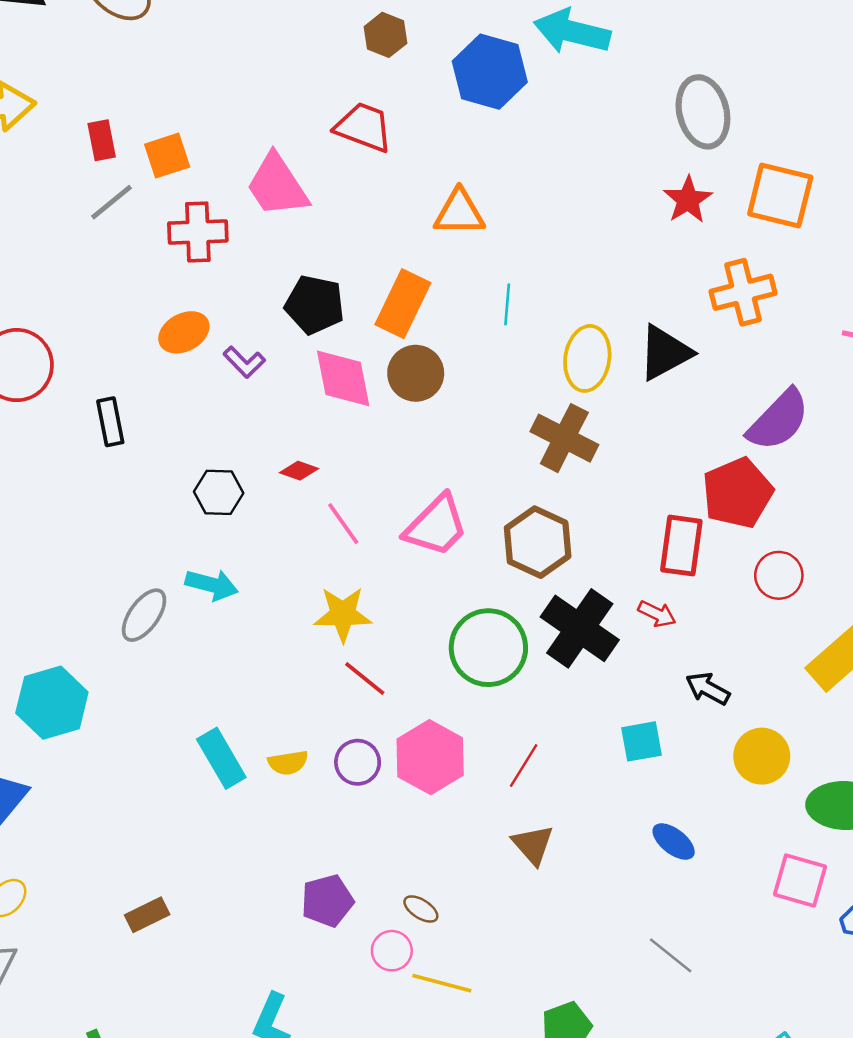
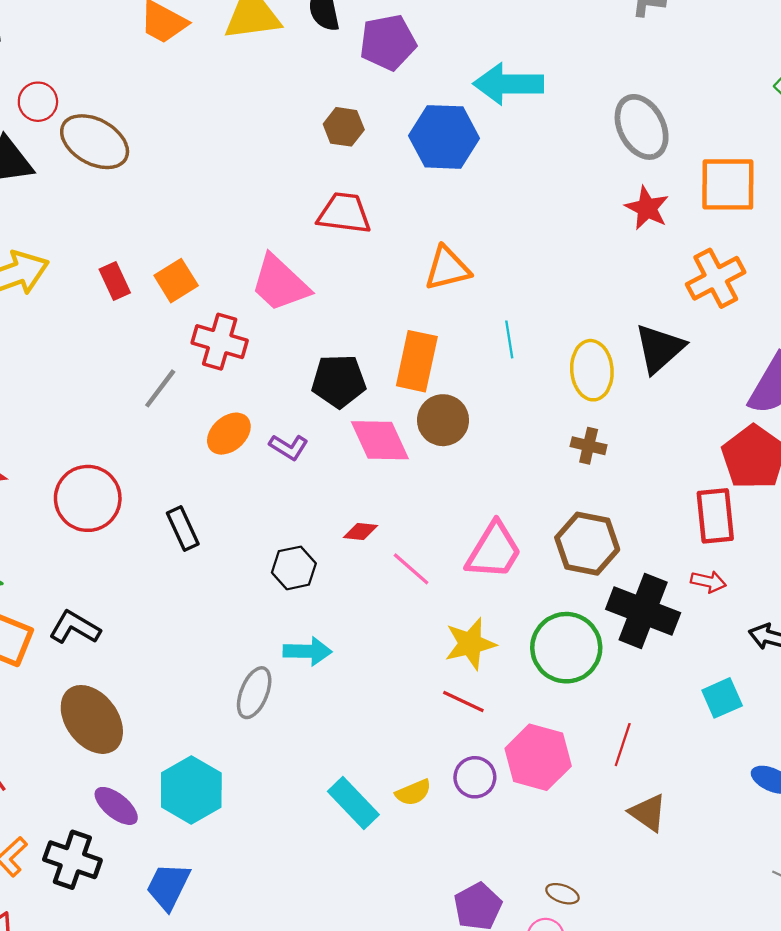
gray line: (111, 202) -> (160, 388), moved
red cross: (198, 232) -> (220, 342), turned 32
brown cross: (564, 438) -> (589, 446), size x0.6
yellow star: (343, 614) -> (470, 644), moved

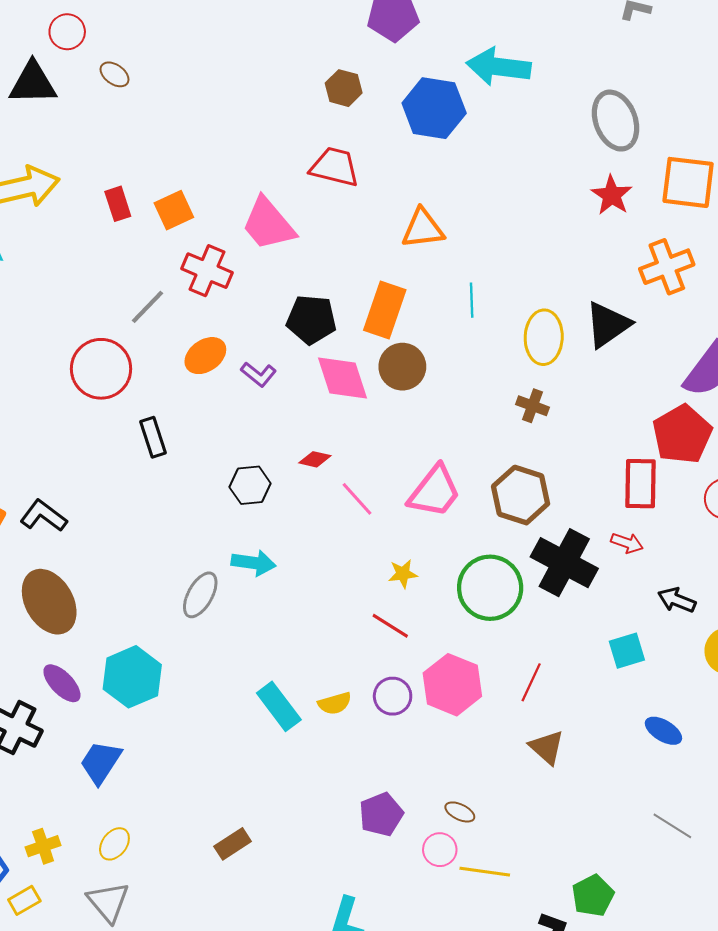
brown ellipse: (95, 142) -> (115, 74), size x0.5
red circle: (88, 498) -> (101, 369), moved
yellow star: (470, 644) -> (403, 574), size x0.6

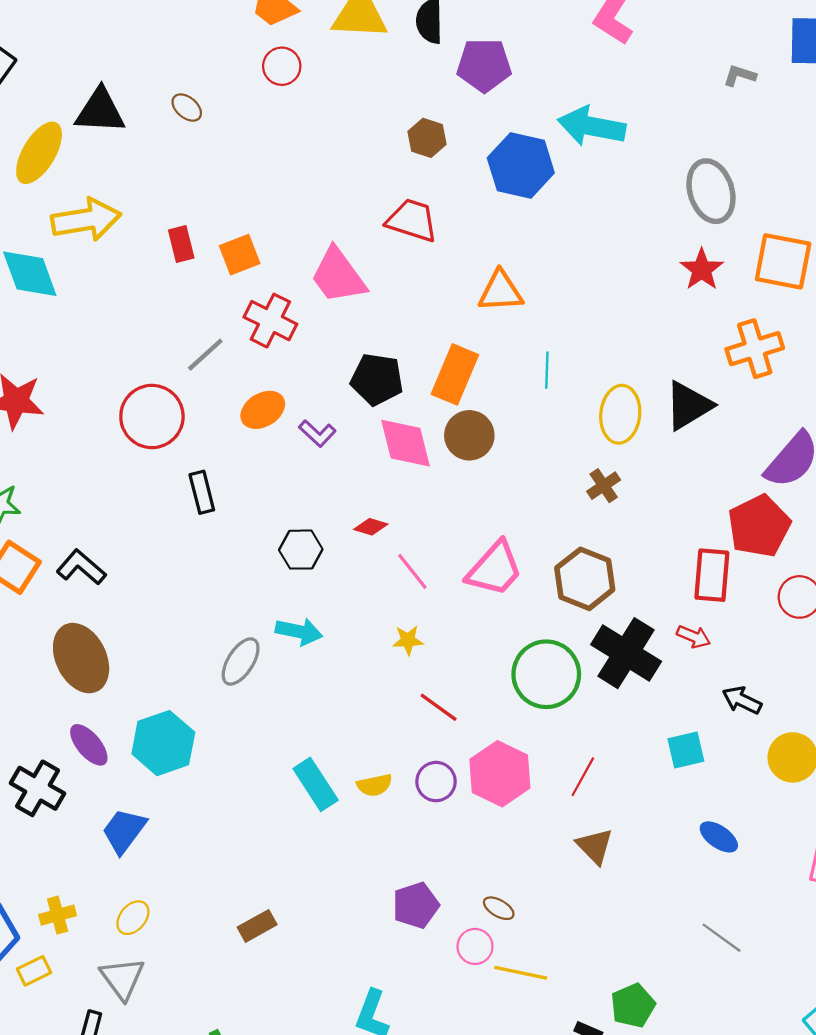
red circle: (67, 32) -> (282, 66), moved
brown cross: (532, 406) -> (604, 486), turned 32
yellow star: (403, 574) -> (408, 640), moved

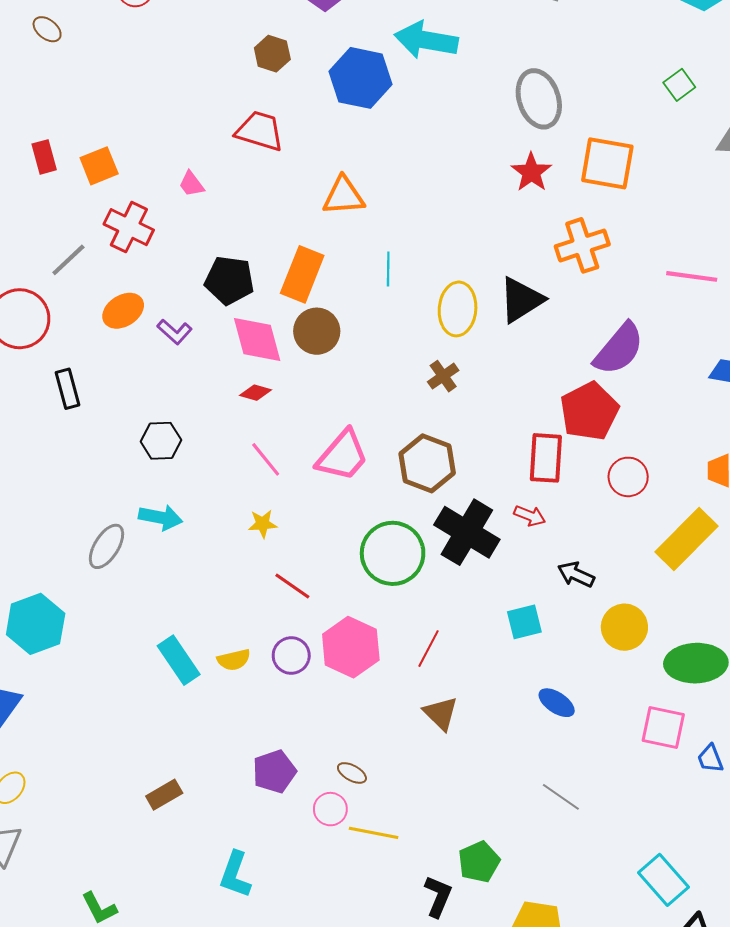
pink trapezoid: (338, 276) -> (192, 184), size x0.5
red diamond: (371, 527) -> (256, 393), moved
brown rectangle: (257, 926) -> (164, 795), moved

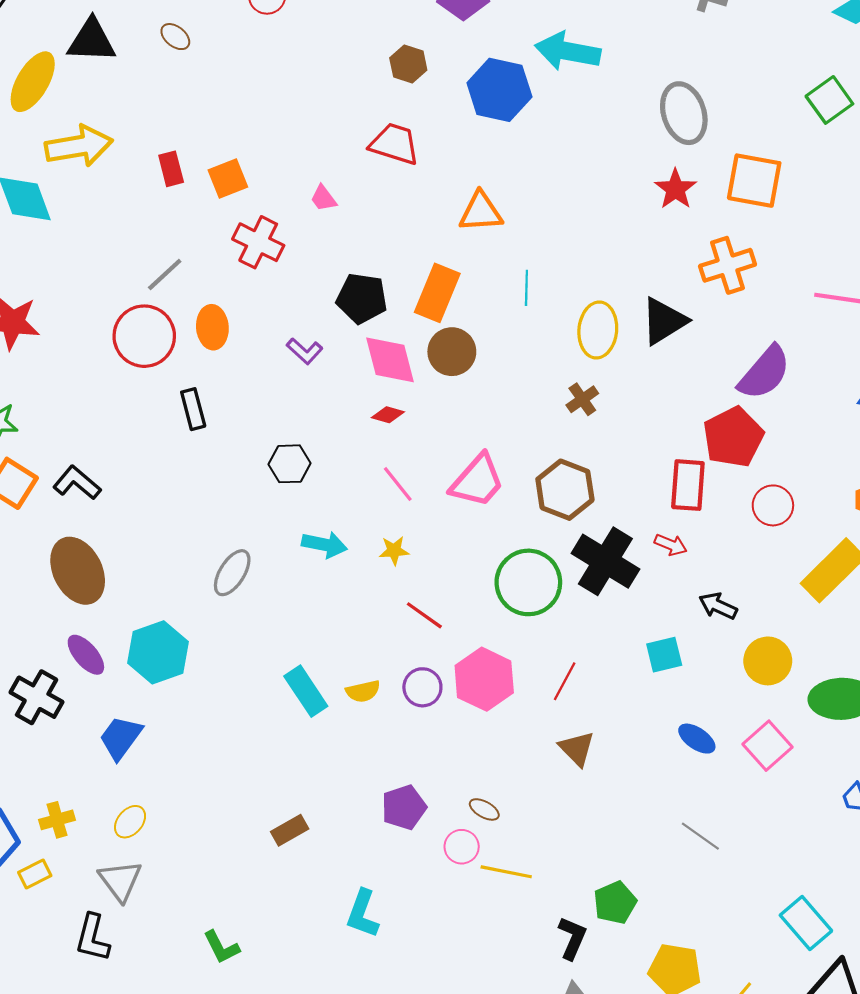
green square: (679, 85) -> (829, 100), size x1.4
gray line: (68, 260) -> (165, 274), moved
orange ellipse: (123, 311) -> (212, 327), moved, turned -63
cyan arrow: (161, 517) -> (324, 545), moved
pink square: (663, 728) -> (768, 746), moved, turned 36

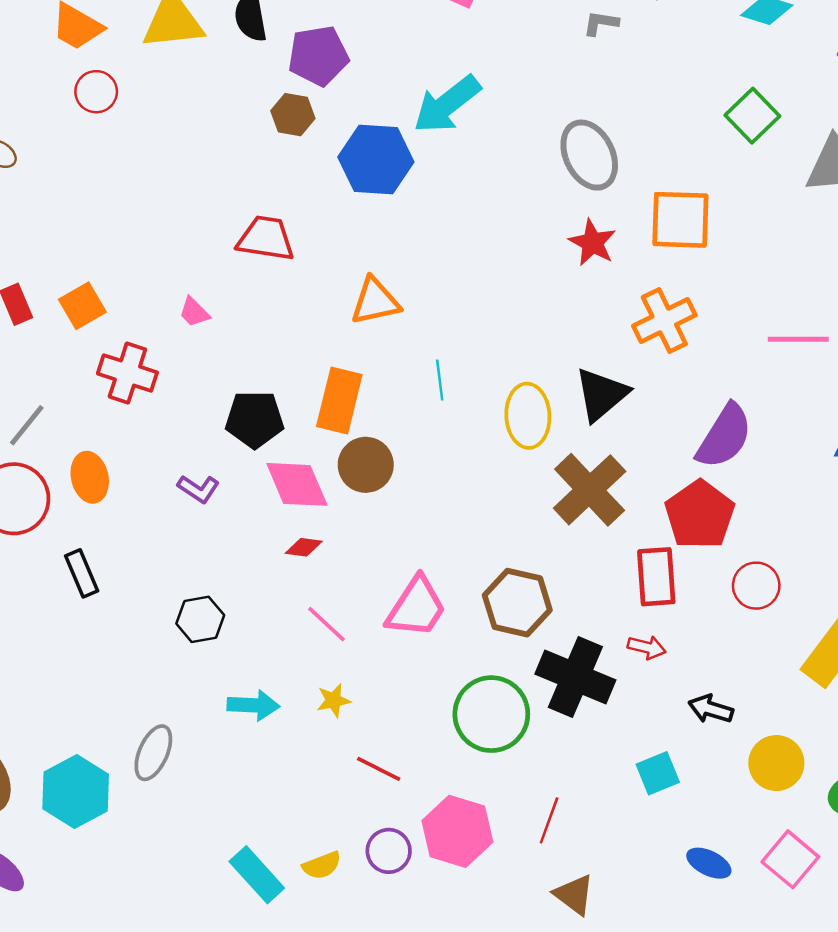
cyan arrow: (568, 51) -> (447, 104), turned -40
brown hexagon: (408, 64) -> (293, 115), moved
brown cross: (582, 399) -> (590, 490), moved, size x2.0
cyan hexagon: (158, 652) -> (76, 792), moved

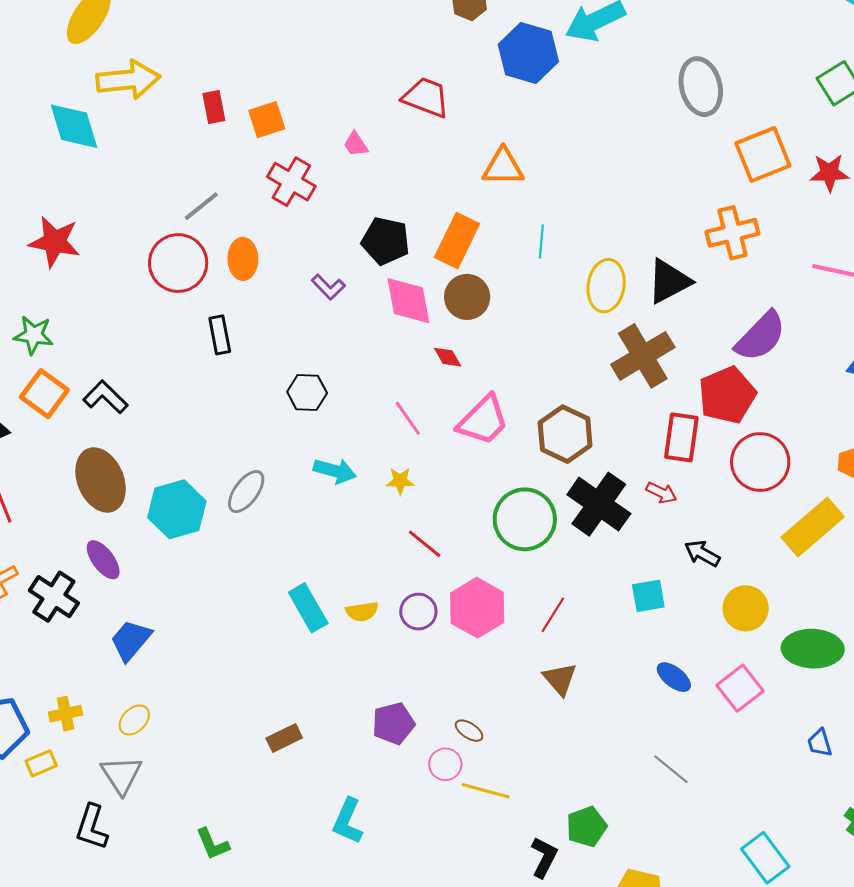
orange square: (680, 220) -> (763, 155), turned -36
red star: (592, 243) -> (829, 173), moved, turned 30
red diamond: (304, 547) -> (448, 357), moved, turned 40
red circle: (756, 586) -> (760, 462), size x1.5

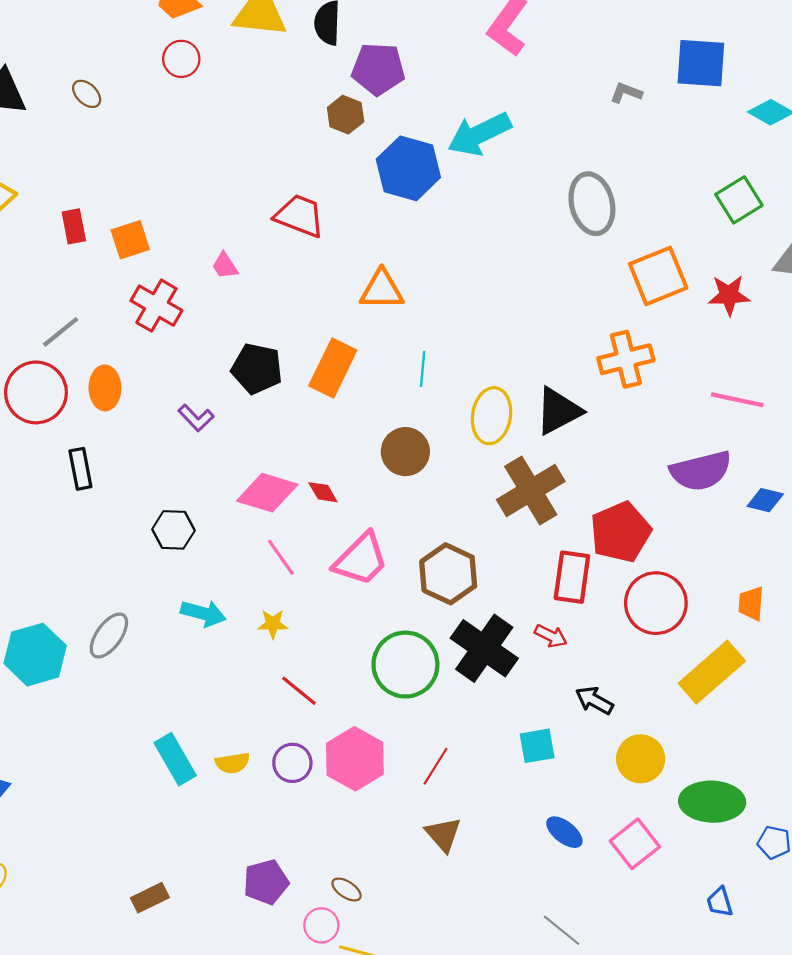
brown circle: (467, 297) -> (405, 452), moved
pink diamond: (408, 301) -> (267, 493), moved, turned -62
purple semicircle: (761, 336) -> (701, 471), moved, turned 32

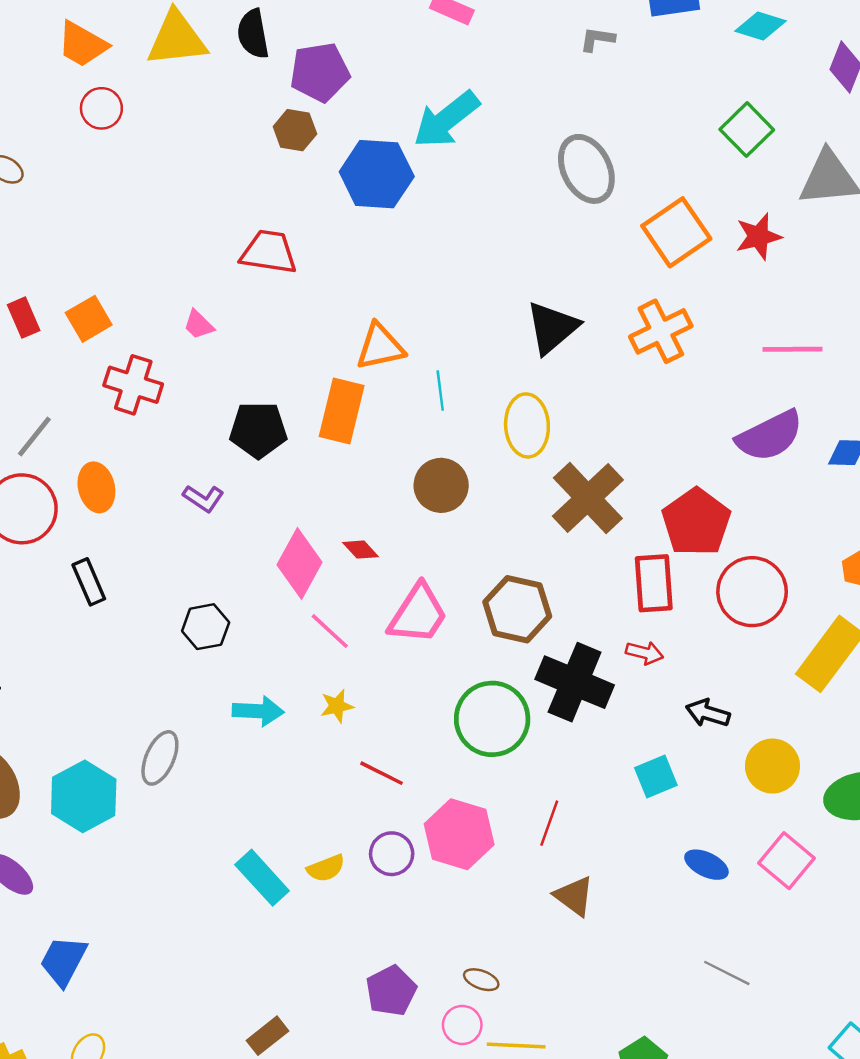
orange triangle: (382, 290) -> (380, 347), moved
black triangle: (558, 411) -> (552, 328), moved
pink diamond: (267, 493) -> (300, 563), turned -66

